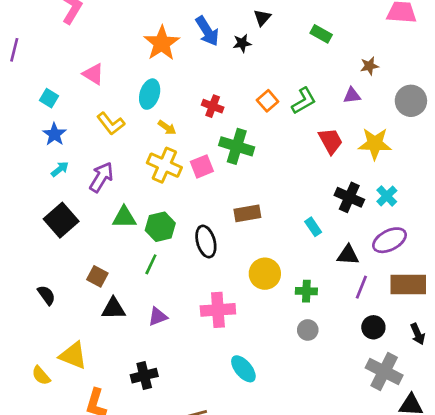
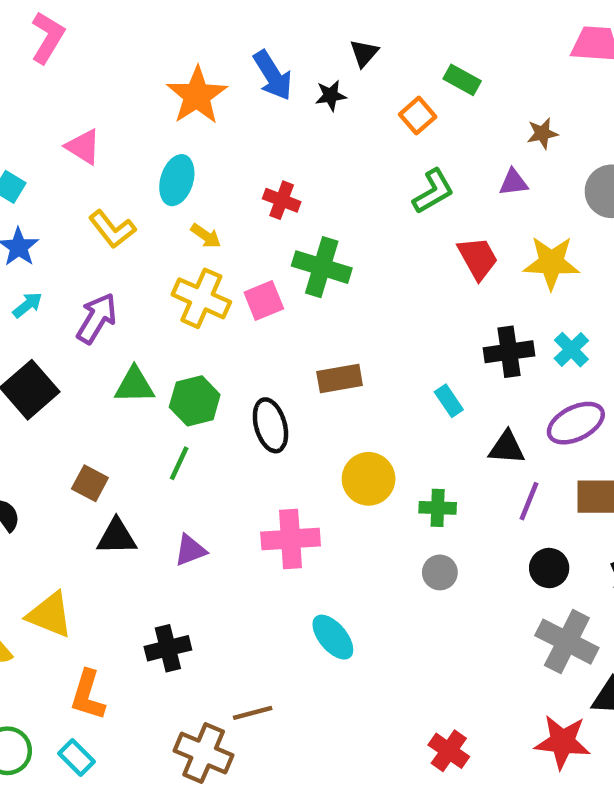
orange square: (268, 101) -> (418, 116), moved
black cross: (349, 197) -> (509, 352), turned -32

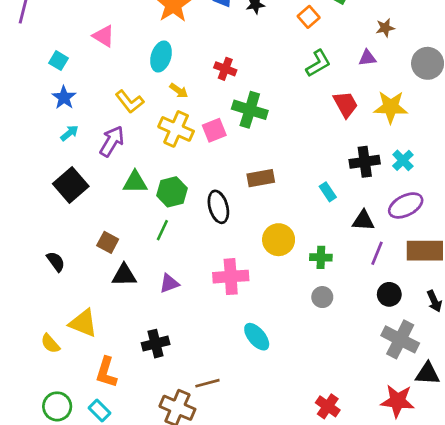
yellow L-shape: (112, 229) -> (130, 102), moved

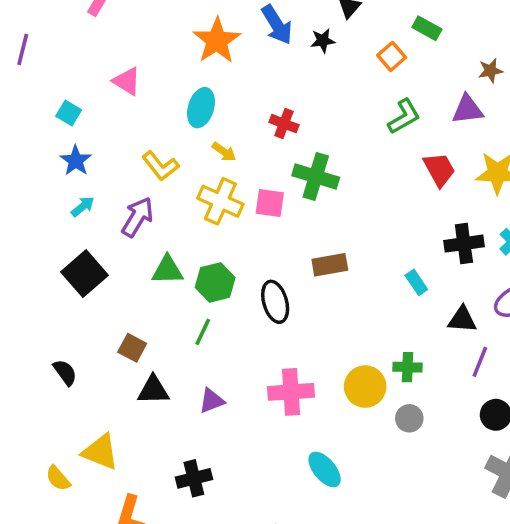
purple triangle: (367, 58) -> (468, 109), size x1.4
pink square: (214, 130) -> (270, 203), turned 30
yellow circle: (279, 240) -> (365, 387), moved

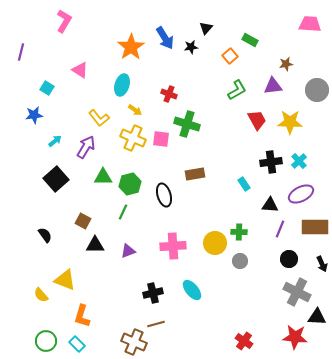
blue star: (76, 161) -> (34, 115), moved, turned 30
black cross: (194, 478) -> (153, 293), moved

